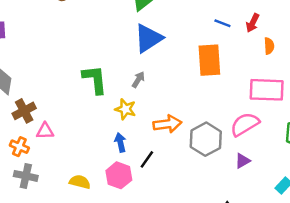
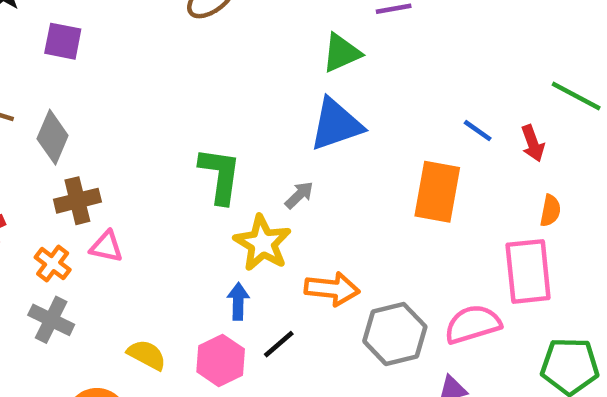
red arrow: (253, 23) -> (533, 143), turned -60
orange semicircle: (269, 46) -> (550, 211), moved
pink rectangle: (267, 90) -> (528, 271), turned 68
yellow star: (125, 109) -> (262, 243), size x1.4

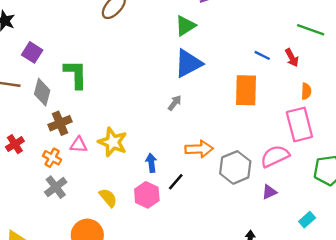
purple square: (63, 41) -> (32, 52), moved, turned 30
green L-shape: (220, 175) -> (76, 74), moved
yellow star: (262, 243) -> (113, 142), moved
gray cross: (51, 320) -> (56, 187), turned 35
yellow semicircle: (147, 355) -> (108, 198), turned 30

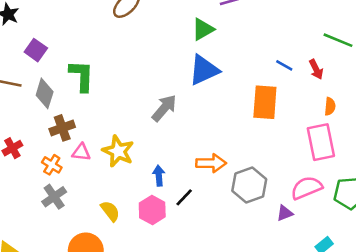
gray arrow: (175, 103) -> (164, 108), moved, size x1.6
pink semicircle: (275, 156) -> (307, 188), moved

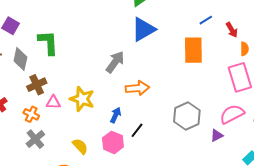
blue line: (284, 65) -> (206, 20), turned -56
red arrow: (316, 69) -> (232, 30), moved
orange arrow: (211, 163) -> (137, 88), moved
blue arrow: (159, 176) -> (116, 115), turned 35

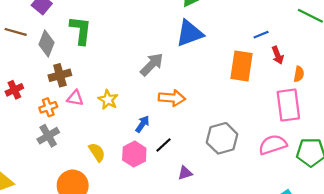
red arrow: (232, 30) -> (278, 55), moved
yellow star: (82, 99) -> (108, 100), size x0.7
orange cross: (31, 114) -> (48, 107), turned 35
purple triangle: (217, 136) -> (185, 173), moved

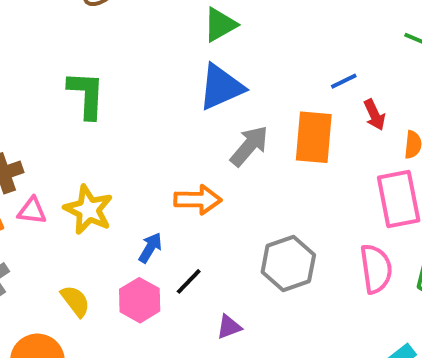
green L-shape: (81, 30) -> (86, 95), moved
gray arrow: (152, 64) -> (249, 146), moved
yellow star: (108, 100) -> (88, 210), size x1.4
pink semicircle: (273, 145) -> (376, 269), turned 104

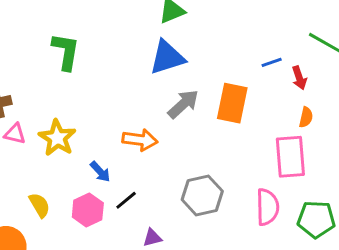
blue line: (344, 81) -> (272, 62), moved
red arrow: (375, 115) -> (299, 78), moved
blue arrow: (150, 248) -> (100, 172), turned 100

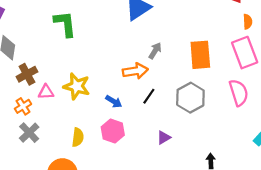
orange rectangle: (232, 103) -> (200, 55), moved
gray arrow: (183, 104) -> (155, 51), moved, size x0.7
black line: (126, 200) -> (149, 96), moved
yellow semicircle: (40, 205) -> (78, 137), turned 54

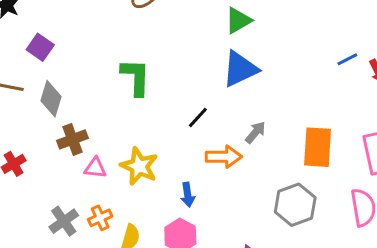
black line: (149, 96) -> (198, 118), moved
blue arrow: (114, 101) -> (188, 195), turned 42
orange cross: (23, 106) -> (100, 218), moved

